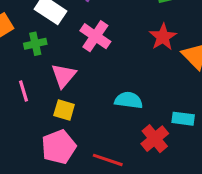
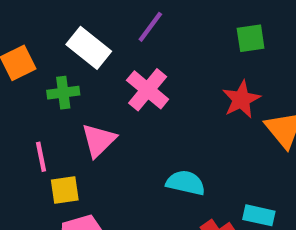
yellow square: (64, 110) -> (65, 190), moved, turned -30

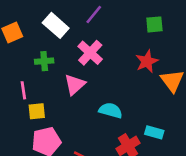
green cross: (63, 93) -> (44, 61), moved
pink triangle: (99, 140) -> (75, 85), moved

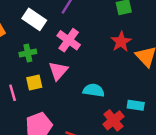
pink line: (23, 90) -> (13, 93), moved
yellow square: (37, 111) -> (34, 83), moved

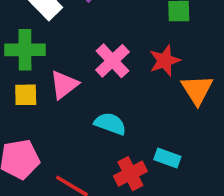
pink cross: (69, 40) -> (112, 61), moved
green cross: (28, 53) -> (25, 50), size x1.5

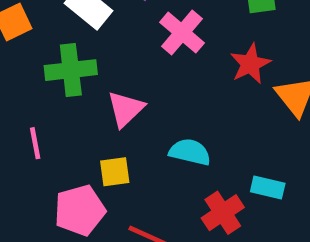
pink cross: (112, 61) -> (182, 33), moved
yellow square: (26, 95) -> (115, 172), moved

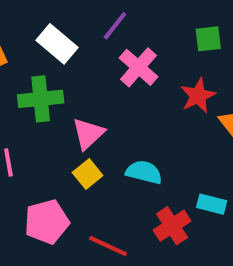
yellow square: (115, 172) -> (88, 174), moved, turned -32

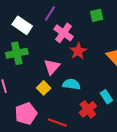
red star: (198, 96) -> (78, 51), moved
pink triangle: (88, 134) -> (52, 67), moved
cyan rectangle: (212, 204) -> (106, 97), turned 48

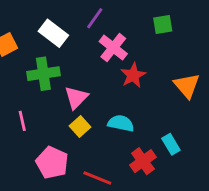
pink triangle: (52, 67) -> (76, 98), moved
pink pentagon: (26, 114) -> (52, 163), turned -30

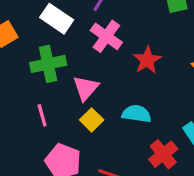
pink cross: (113, 48) -> (106, 36), moved
pink line: (22, 121) -> (42, 115), moved

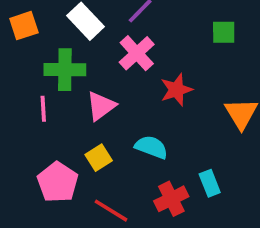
pink line: (42, 115) -> (43, 109), moved
yellow square: (92, 120) -> (99, 158), moved

